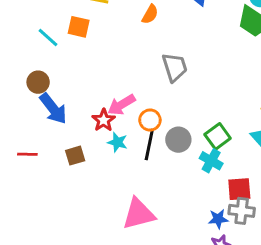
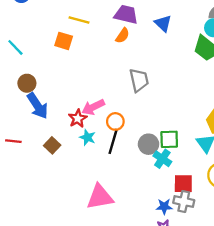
cyan line: (48, 37) -> (15, 47), moved
green square: (218, 136) -> (169, 139), turned 30
gray circle: (178, 140) -> (148, 144), moved
brown square: (75, 156) -> (52, 145), turned -35

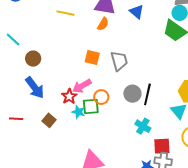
orange square: (64, 41) -> (92, 58), moved
brown circle: (27, 83) -> (33, 59), moved
green square: (169, 139) -> (91, 107), moved
black line: (113, 141) -> (147, 94), moved
gray circle: (148, 144) -> (132, 94), moved

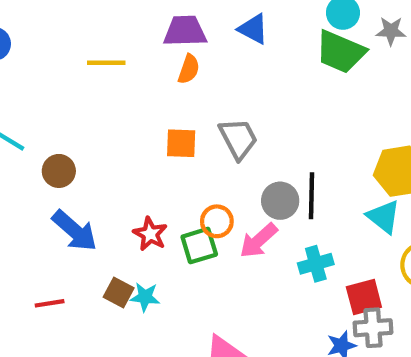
pink arrow: (82, 86) -> (259, 241), moved
cyan star: (78, 112) -> (145, 297), moved
cyan cross: (143, 126) -> (316, 264), turned -35

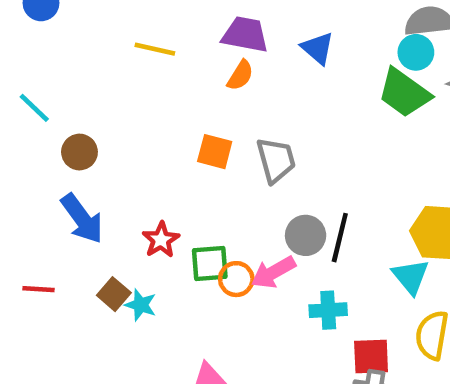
orange circle: (217, 221) -> (236, 279), moved

